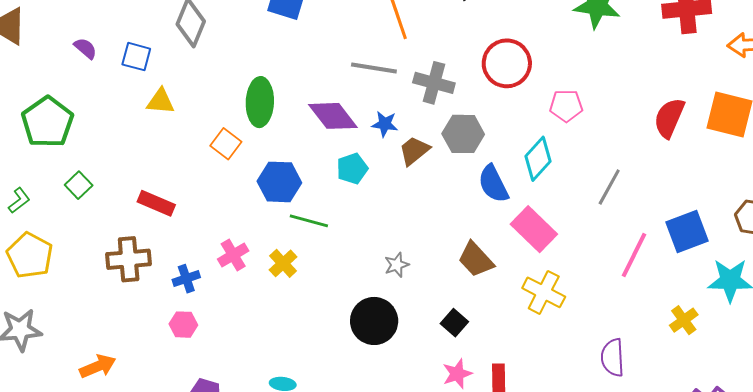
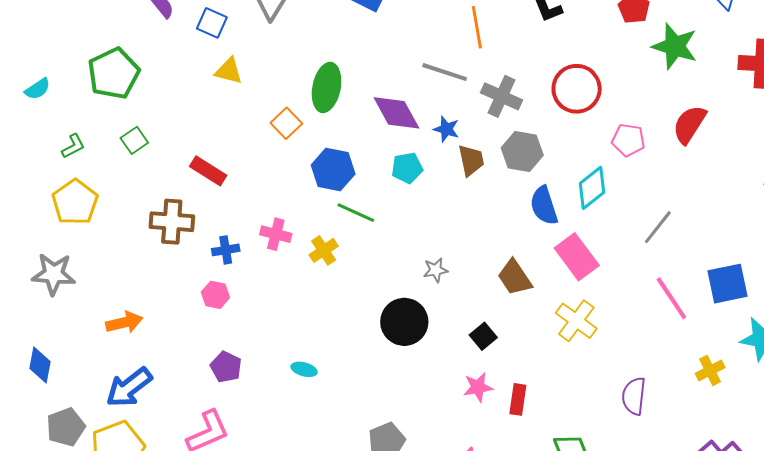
red semicircle: (669, 118) -> (689, 124), moved
brown trapezoid: (414, 151) -> (471, 160), turned 108
pink cross: (233, 255) -> (276, 234), turned 36
pink line: (634, 255) -> (671, 298), turned -69

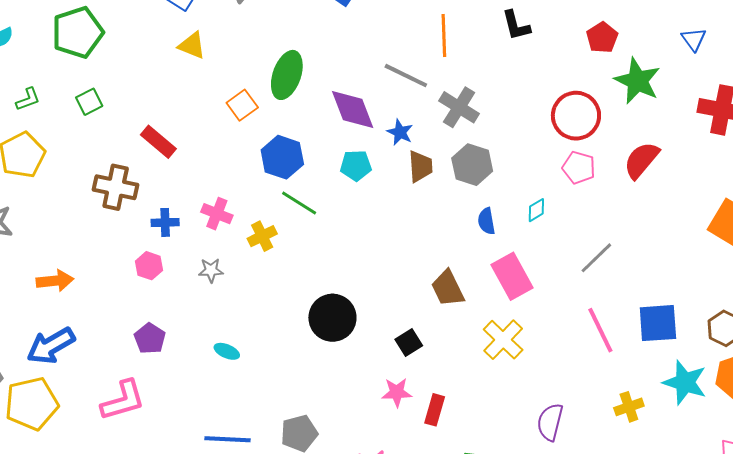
red circle: (577, 89) -> (576, 116), moved
cyan diamond: (592, 188) -> (536, 210), size x0.6
blue semicircle: (544, 206) -> (486, 221), size x0.7
gray star: (436, 270) -> (211, 270), moved

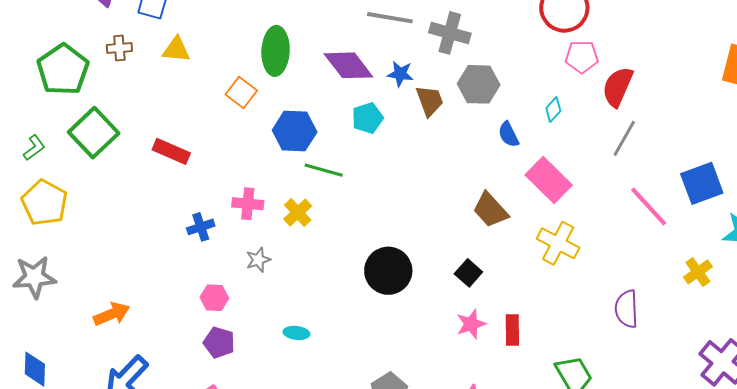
green square: (89, 102) -> (94, 133), size x1.8
red semicircle: (641, 160) -> (618, 87), moved
brown cross: (116, 187) -> (119, 48), moved, size x0.6
pink hexagon: (149, 266) -> (214, 298), moved

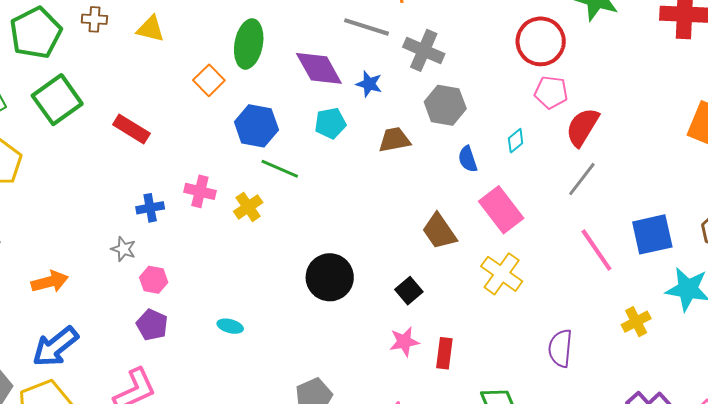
brown trapezoid: (430, 101) -> (395, 140), moved, turned -88
gray star: (258, 260) -> (123, 249), moved, turned 30

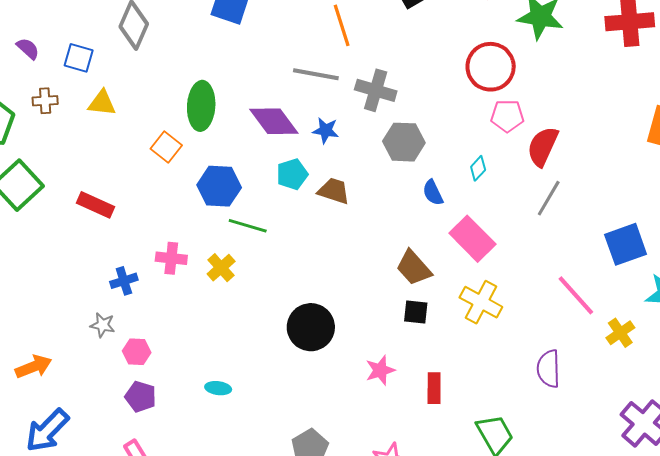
brown trapezoid: (395, 140) -> (334, 191), moved, turned 36
pink line: (596, 250) -> (576, 295), moved
black square: (409, 291) -> (416, 312), moved, turned -36
pink star: (404, 342) -> (380, 370), moved

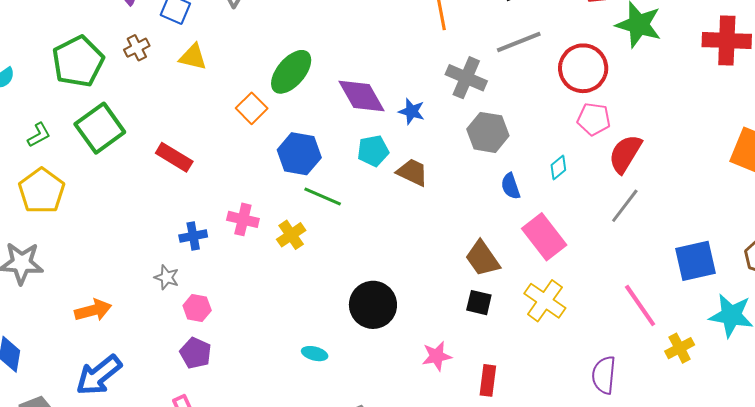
gray line: (316, 74) -> (519, 42), moved, turned -39
brown cross: (45, 101) -> (137, 48), turned -30
green ellipse: (201, 106) -> (291, 72), turned 30
cyan ellipse: (218, 388) -> (315, 354), moved

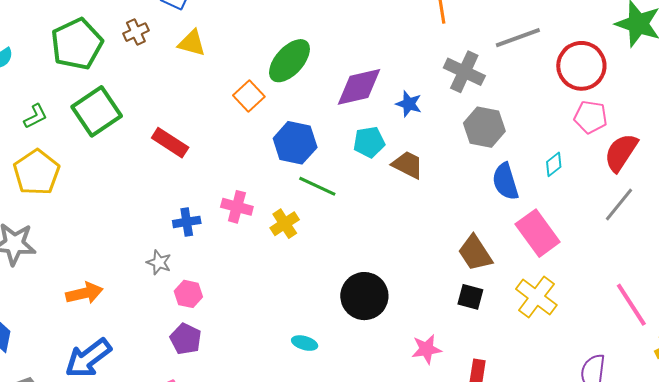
purple diamond: (361, 96) -> (359, 87), turned -75
blue semicircle: (511, 186) -> (505, 181), size x1.4

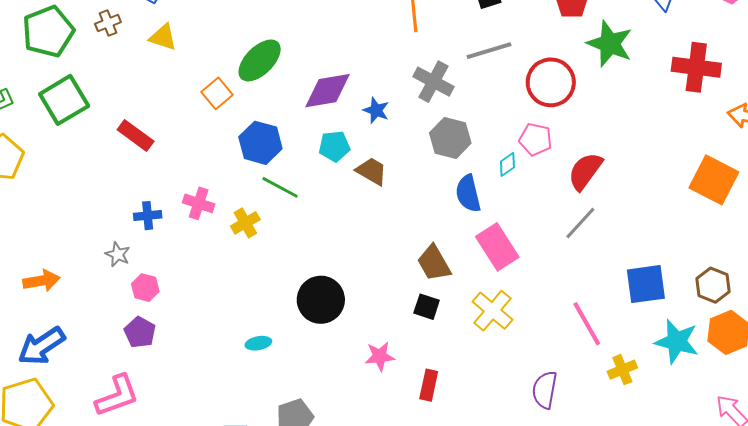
pink pentagon: (591, 117) -> (535, 139), moved
cyan diamond: (554, 164) -> (507, 164), moved
cyan ellipse: (305, 343) -> (258, 343), turned -30

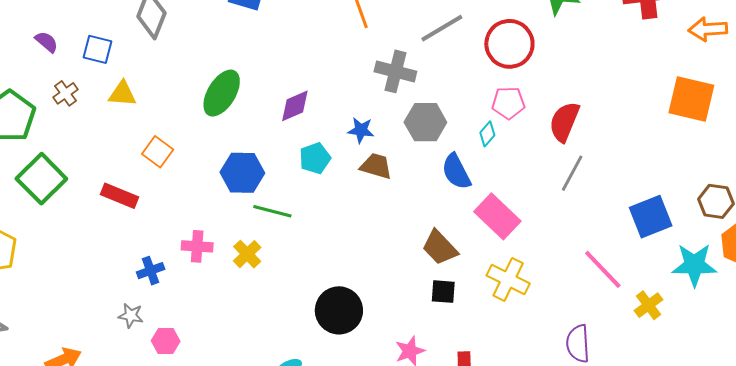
purple diamond: (328, 91) -> (295, 106), size x0.7
orange square: (217, 93) -> (158, 152), moved
blue star: (376, 110) -> (361, 130), moved
brown trapezoid: (372, 171) -> (376, 166), moved

